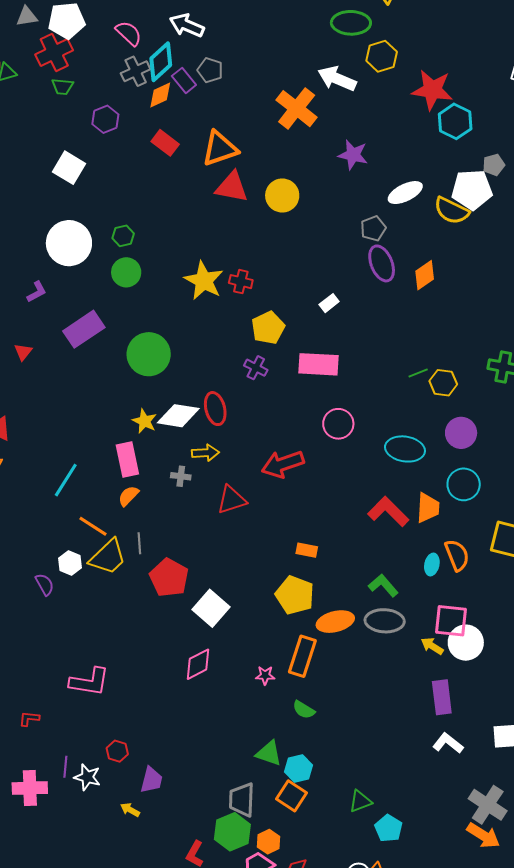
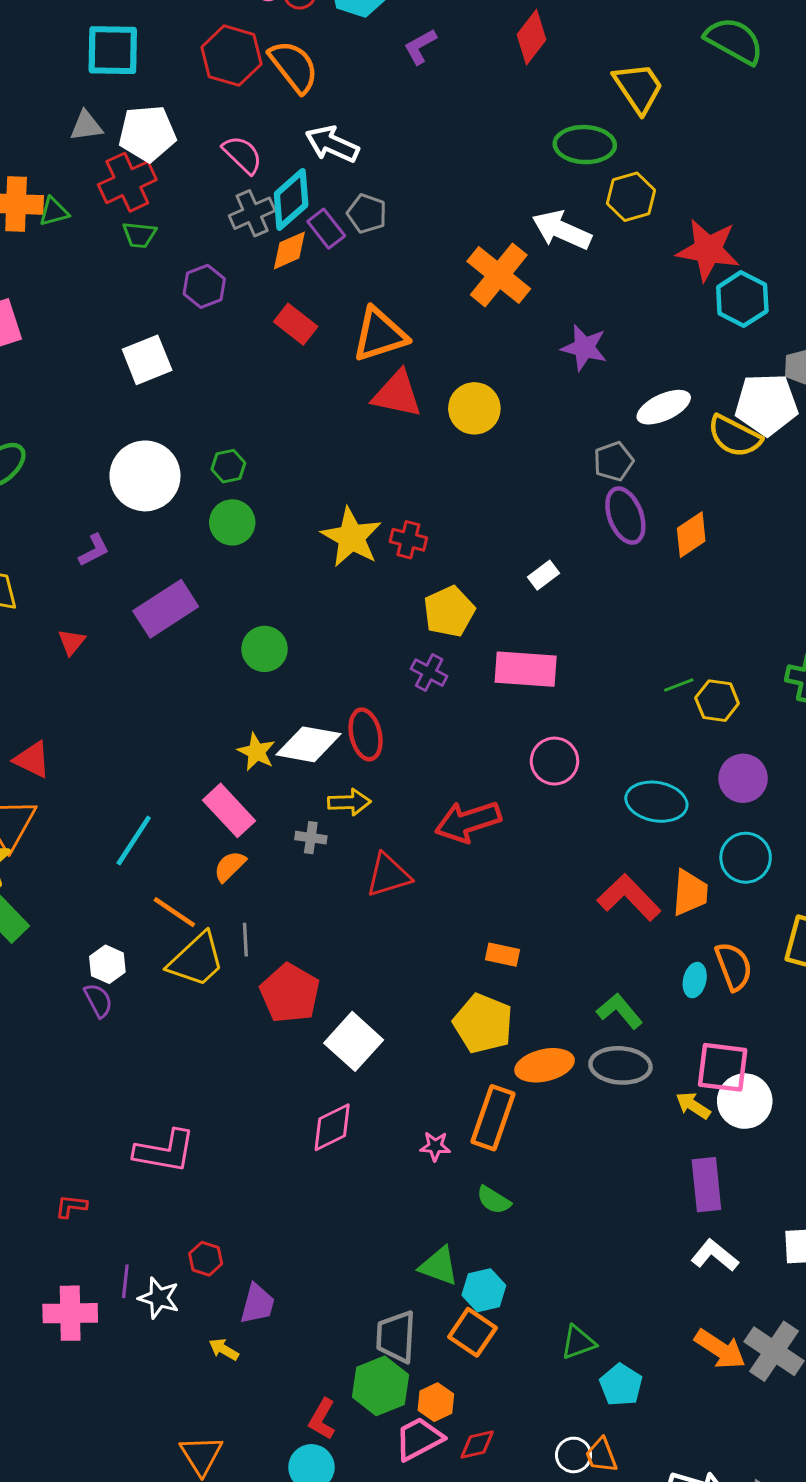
white square: (69, 168) -> (147, 360), turned 36
green circle: (149, 354) -> (265, 649), size x0.7
pink rectangle: (127, 460) -> (229, 810), turned -32
white hexagon: (70, 563) -> (107, 964), moved
orange arrow: (483, 835) -> (720, 1349), moved

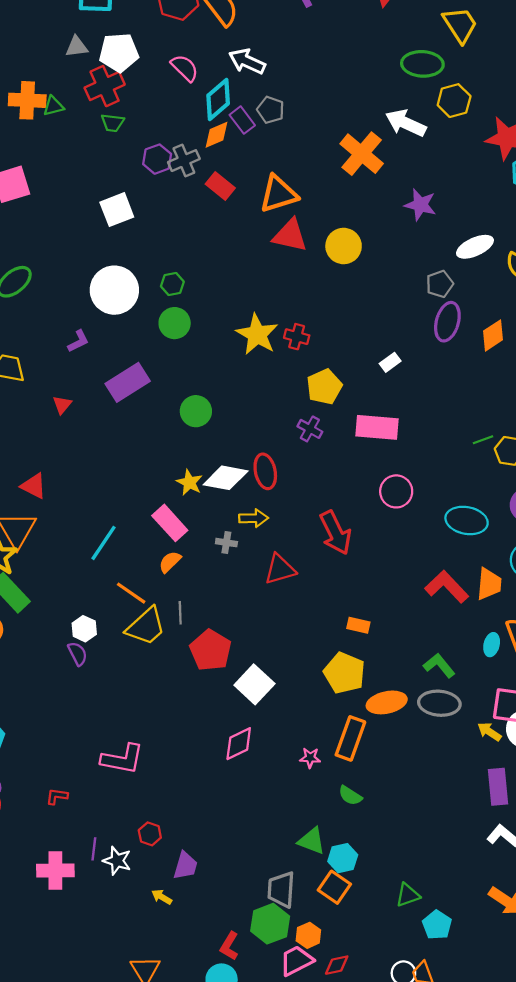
gray cross: (252, 213) -> (184, 161), moved
purple ellipse: (625, 516) -> (447, 322), turned 36
red arrow: (468, 822) -> (336, 533), turned -99

